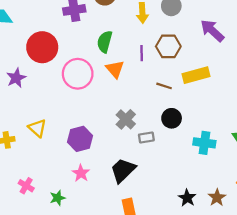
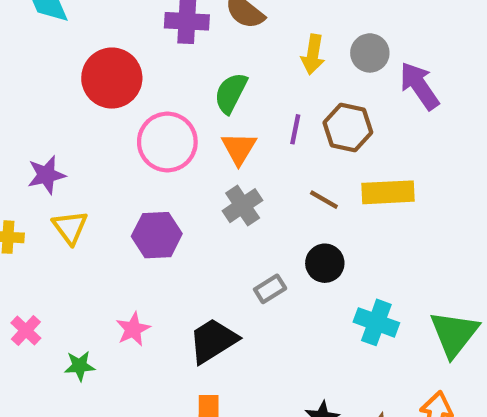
purple arrow: (212, 31) -> (419, 86), moved
purple star: (16, 78) -> (46, 175), moved
gray cross: (126, 119) -> (243, 206), moved
gray rectangle: (146, 137) -> (270, 289), turned -35
purple hexagon: (80, 139) -> (157, 235), moved

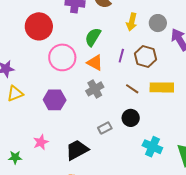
orange triangle: (239, 148) -> (95, 63), turned -36
yellow triangle: (70, 227) -> (15, 94), turned 42

